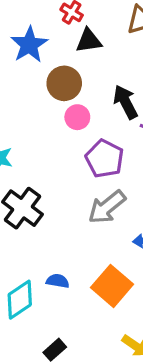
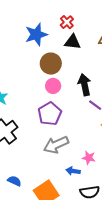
purple pentagon: (105, 159) -> (50, 114), moved

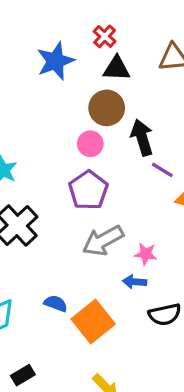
brown circle: (51, 64) -> (107, 108), moved
pink star: (89, 158) -> (146, 254), moved
blue semicircle: (14, 181) -> (56, 303), moved

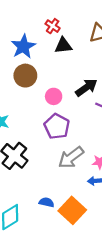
brown circle: (107, 108) -> (25, 76), moved
black arrow: (142, 138) -> (86, 88), turned 80

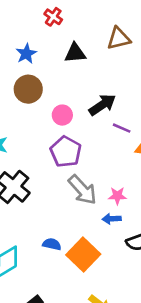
red cross: (53, 26) -> (53, 17), moved
blue star: (23, 47) -> (26, 54), size x0.7
gray arrow: (71, 157) -> (82, 190), turned -96

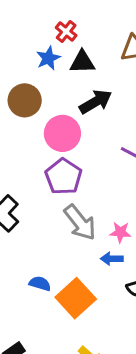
red cross: (53, 17) -> (66, 32), moved
blue star: (26, 54) -> (48, 58), moved
black arrow: (102, 105) -> (96, 102), moved
pink circle: (62, 115) -> (62, 133), size x1.5

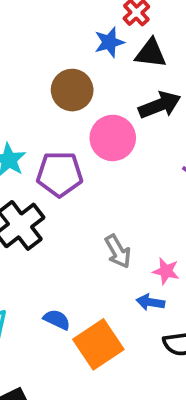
purple pentagon: (64, 177) -> (60, 174), moved, turned 30
gray arrow: (80, 222) -> (118, 251), size x0.7

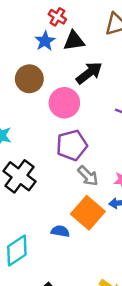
purple pentagon: (60, 174) -> (72, 145), moved
orange square: (98, 344) -> (88, 213), moved

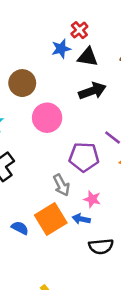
brown circle: (29, 79) -> (22, 83), moved
pink circle: (64, 103) -> (47, 118), moved
purple pentagon: (72, 145) -> (84, 157), moved

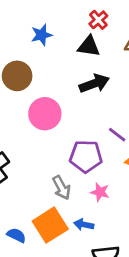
red cross: (79, 30) -> (98, 20), moved
blue star: (61, 49) -> (42, 35), moved
pink star: (92, 199) -> (100, 192), moved

